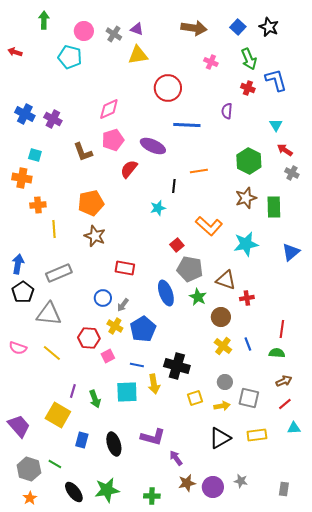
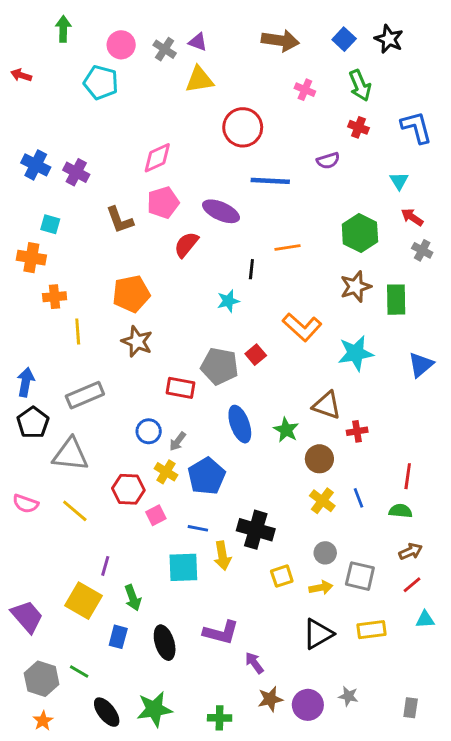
blue L-shape: (276, 80) -> (416, 127), moved
purple semicircle: (227, 111) -> (328, 161), turned -112
gray pentagon: (190, 269) -> (220, 366), moved
green arrow: (95, 399) -> (133, 598), moved

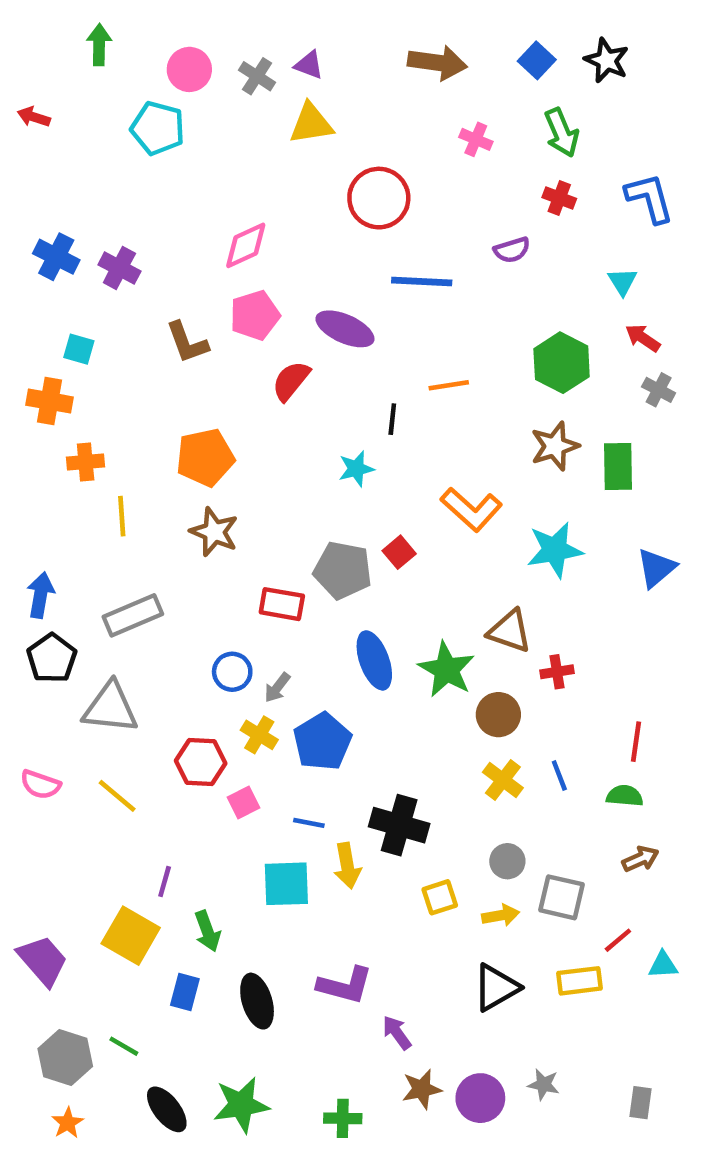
green star: (286, 430) -> (446, 669), size x1.4
red line: (412, 585) -> (618, 940), moved

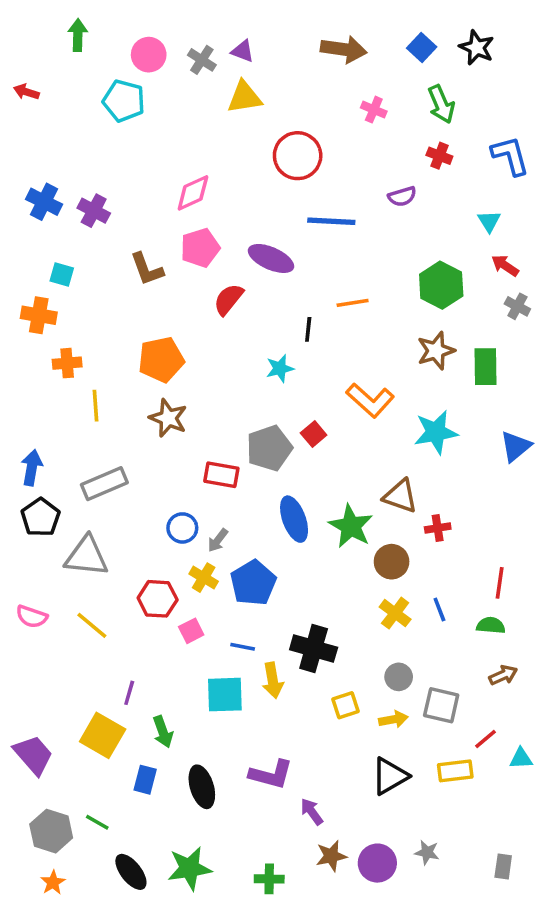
gray pentagon: (343, 570) -> (269, 448), turned -30

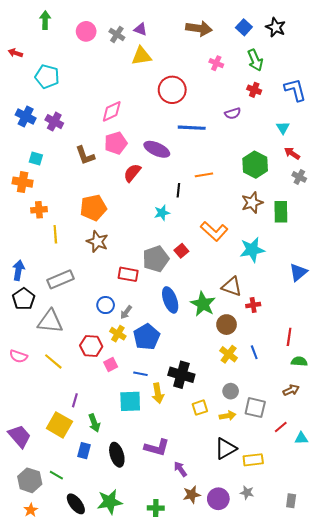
cyan pentagon: (124, 101) -> (47, 76), moved
blue triangle: (516, 446) -> (298, 272), moved
green semicircle: (491, 625) -> (299, 361), moved
yellow rectangle: (455, 771) -> (253, 460), moved

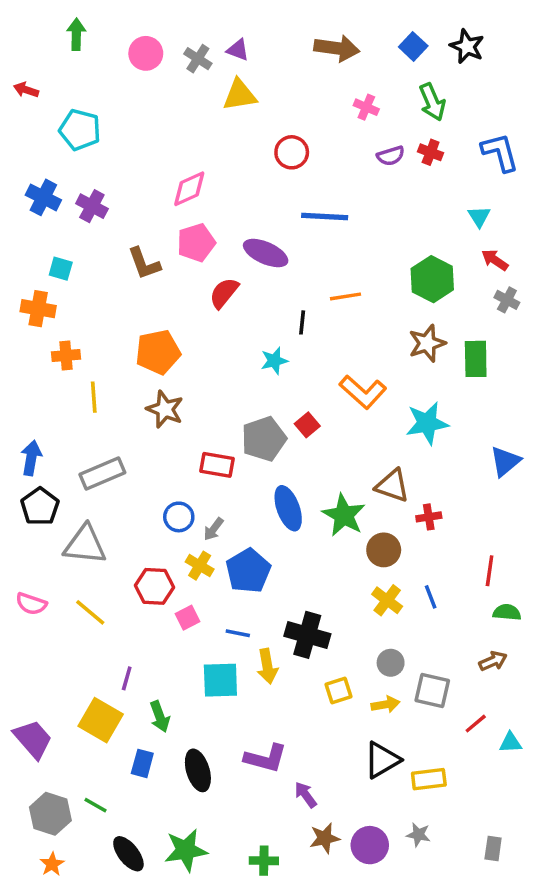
red circle: (172, 90) -> (292, 152), size x0.7
purple semicircle: (233, 113) -> (391, 156), moved

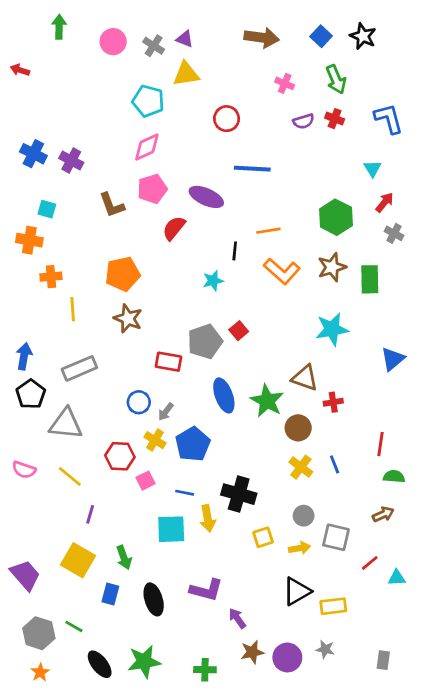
cyan pentagon: (80, 130) -> (148, 101), moved
red arrow: (495, 260) -> (385, 202), turned 95
orange L-shape: (363, 392) -> (282, 271), moved
purple line: (127, 678) -> (90, 514), moved

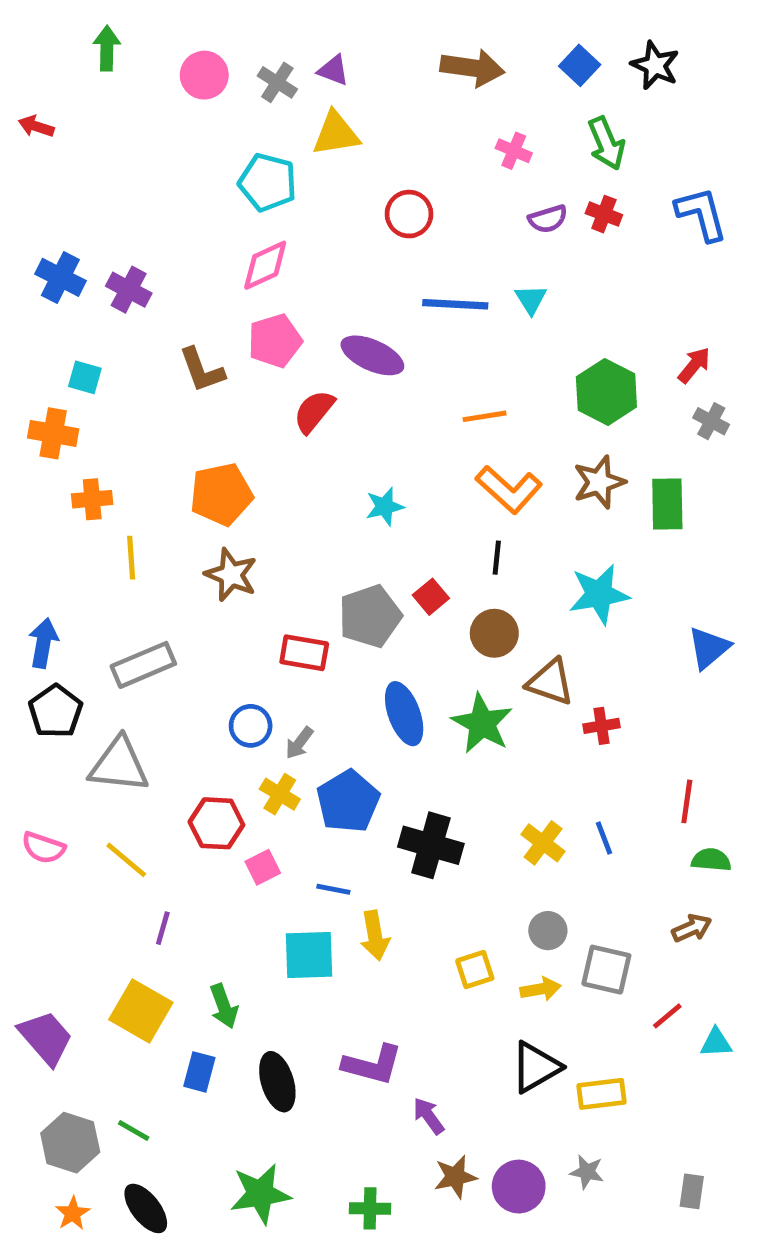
cyan triangle: (372, 169) -> (531, 299), moved
black line: (235, 251) -> (497, 558), moved
brown circle: (298, 428) -> (494, 633), moved
black cross: (239, 494) -> (431, 845), moved
black ellipse: (100, 664) -> (146, 1208), moved

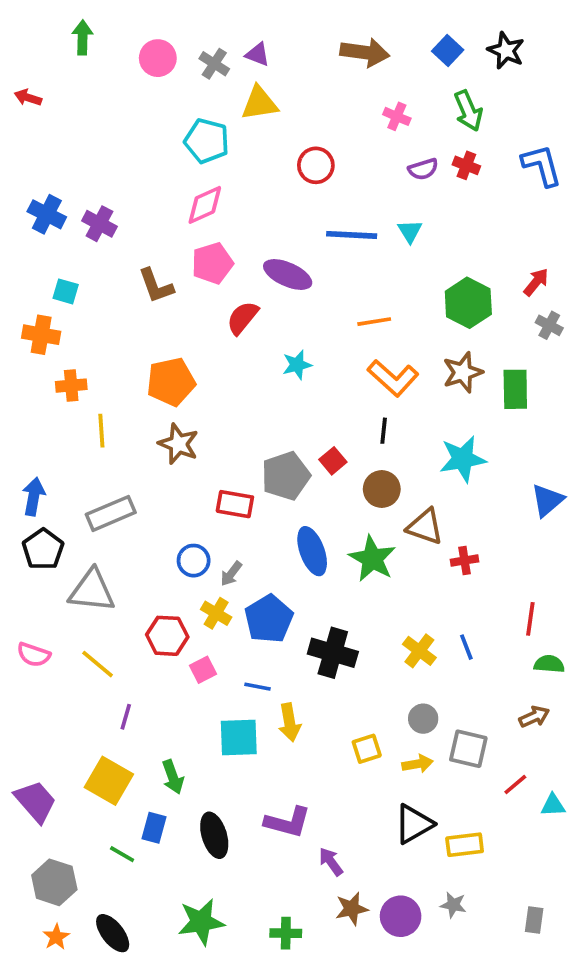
cyan star: (385, 507) -> (297, 365), moved
green line: (134, 1130) -> (122, 854), moved

